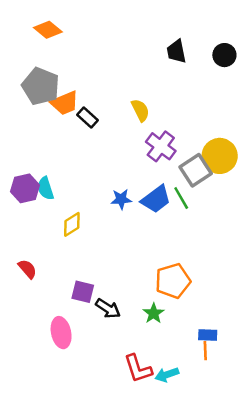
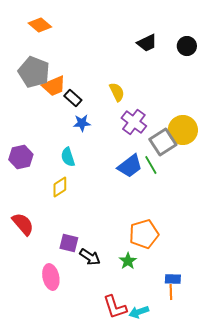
black trapezoid: (176, 51) -> (147, 43), turned -105
cyan semicircle: (45, 188) -> (68, 157), moved
blue star: (121, 199) -> (82, 123), moved
red semicircle: (27, 269) -> (23, 224), size x1.4

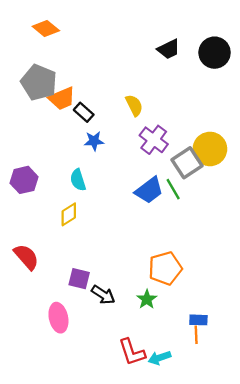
black circle: (187, 46) -> (215, 53), size x1.4

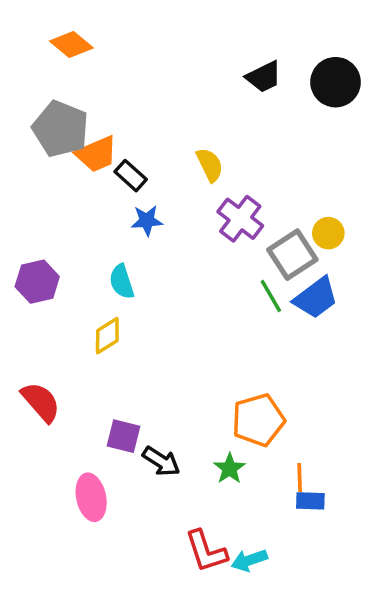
yellow circle: (210, 149) -> (328, 233), size x0.6
blue trapezoid: (149, 190) -> (316, 298), moved
orange line: (196, 335) -> (300, 478), moved

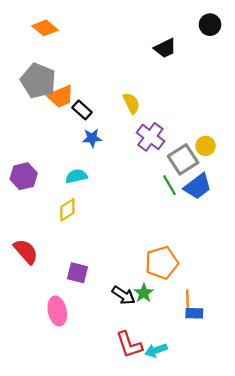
black circle: (336, 82) -> (210, 25), moved, size x0.7
cyan semicircle: (122, 282) -> (76, 176), turned 95
black arrow: (161, 461) -> (124, 295), moved

